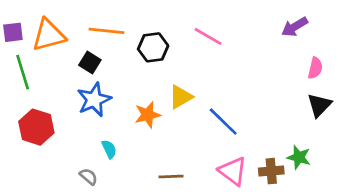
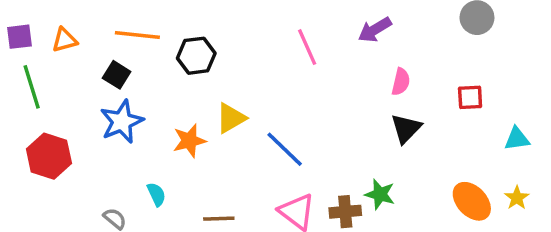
orange triangle: (49, 35) -> (65, 40), size x0.6
pink line: (208, 36) -> (307, 47), moved, turned 36
cyan semicircle: (109, 149) -> (156, 194), moved

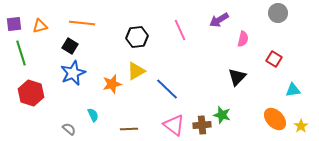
black hexagon: (196, 56) -> (137, 37), moved
pink semicircle: (401, 82) -> (243, 39), moved
red square: (470, 97) -> (274, 59), turned 35
cyan triangle: (517, 139) -> (293, 90), moved
yellow star: (517, 198) -> (301, 126), moved

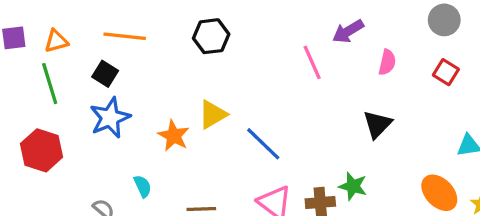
pink line: (180, 30) -> (312, 62), moved
black hexagon: (137, 37) -> (211, 36), moved
green line: (21, 53) -> (50, 84), moved
red square: (274, 59) -> (446, 72), moved
orange star: (112, 84) -> (174, 136), turned -30

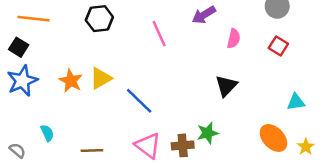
pink line: (312, 62) -> (159, 34), moved
orange star: (174, 136) -> (71, 81), moved
green star: (353, 186) -> (208, 133), turned -30

